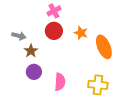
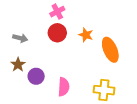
brown star: (31, 51) -> (18, 65), moved

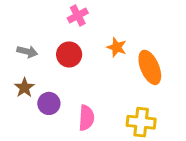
red circle: (57, 33) -> (69, 54), moved

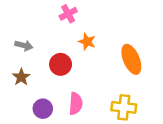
orange star: (117, 47) -> (87, 42), moved
red circle: (69, 54) -> (61, 64), moved
purple circle: (49, 103) -> (43, 109), moved

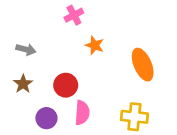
red circle: (61, 64) -> (66, 85), moved

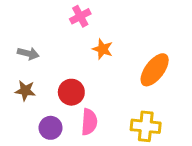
orange ellipse: (143, 65) -> (155, 70), turned 60
brown star: (23, 84) -> (25, 91), turned -30

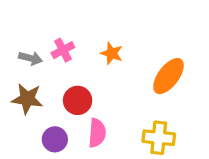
pink cross: (80, 16) -> (63, 50), moved
brown star: (25, 91) -> (27, 99), size x1.4

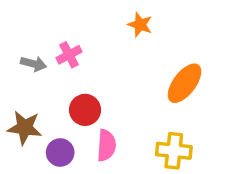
orange star: (112, 53) -> (140, 25), moved
brown star: (27, 99) -> (25, 128), moved

